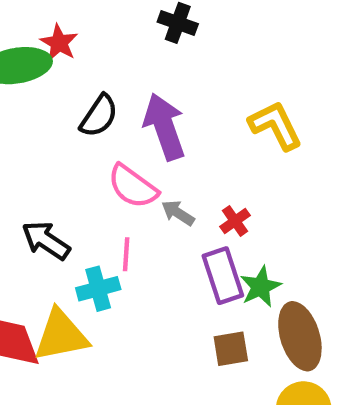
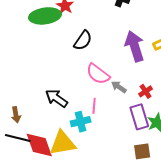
purple arrow: (164, 127) -> (135, 46), moved

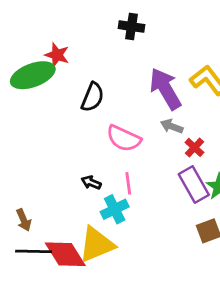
gray arrow: (119, 87) -> (172, 126), moved
black arrow: (57, 98) -> (91, 183), moved, size x0.6

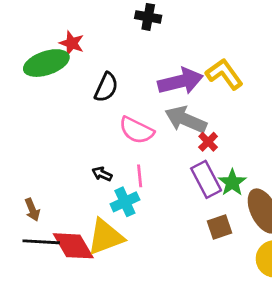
purple arrow: (165, 89) -> (180, 81), turned 105
gray arrow: (172, 126) -> (186, 120), size x1.8

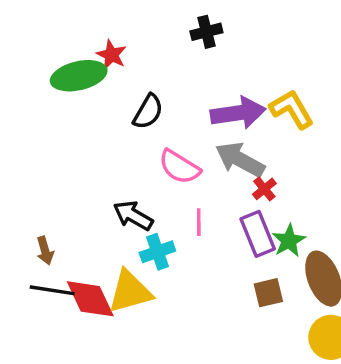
black cross: (148, 17) -> (206, 32), turned -30
black arrow: (102, 174) -> (133, 216), size x1.6
pink line: (140, 176) -> (199, 222), moved

